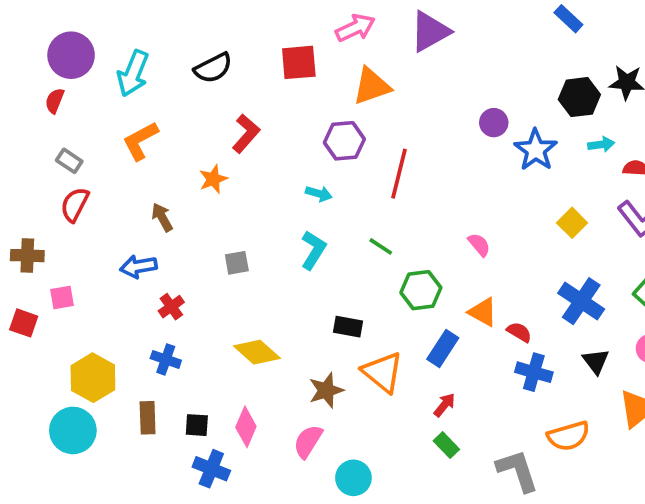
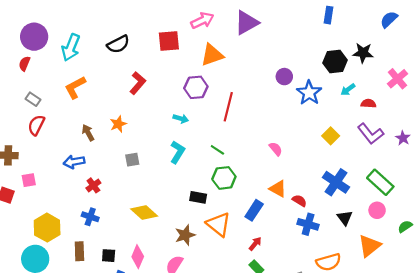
blue rectangle: (568, 19) -> (329, 15), turned 56
cyan arrow: (601, 144) -> (348, 90), turned 152
orange star: (213, 179) -> (118, 124), moved
green hexagon: (421, 290) -> (224, 178), moved

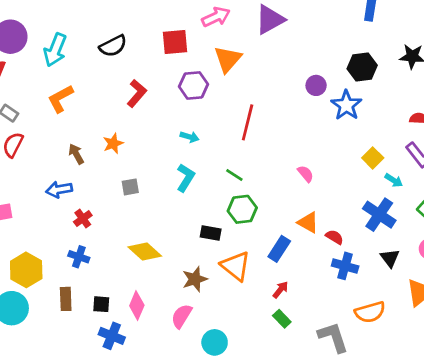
orange triangle: (212, 55) -> (228, 59), turned -30
black hexagon: (335, 61) -> (362, 67), moved
purple hexagon: (196, 87) -> (193, 85), moved
cyan arrow: (348, 90) -> (394, 180), moved, turned -112

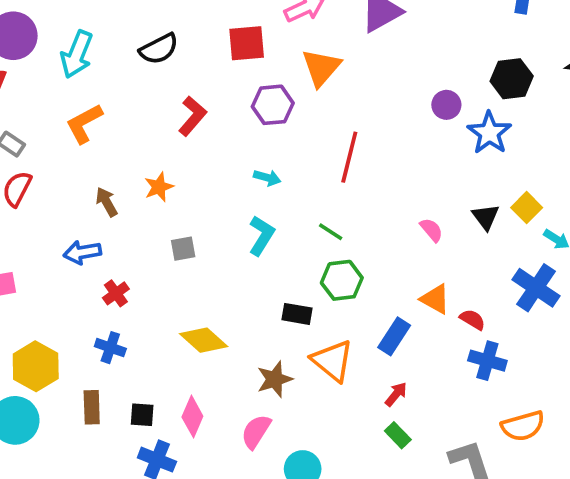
black triangle: (390, 258) -> (486, 217), moved

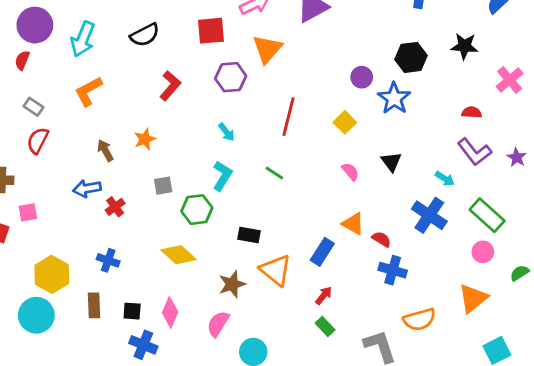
cyan arrow: (267, 178) -> (226, 132), turned 36
yellow square: (527, 208) -> (345, 122), moved
green hexagon: (342, 280) -> (197, 210), moved
red cross: (116, 293) -> (115, 207), moved

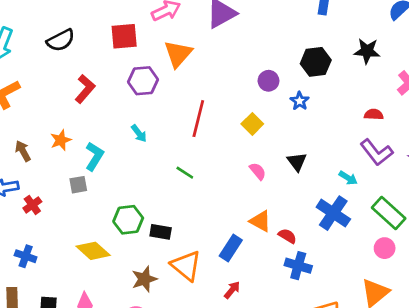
blue star: (394, 98) -> (300, 101), size x0.6
cyan L-shape: (222, 176) -> (94, 156), moved
green hexagon: (197, 210) -> (128, 220), moved

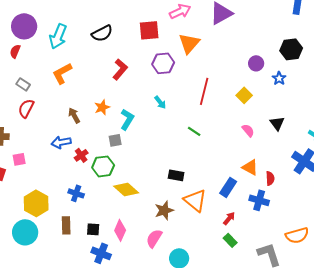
green hexagon: (128, 220) -> (103, 166), moved
red semicircle: (287, 236) -> (270, 178), turned 56
blue cross: (298, 266) -> (259, 200), moved

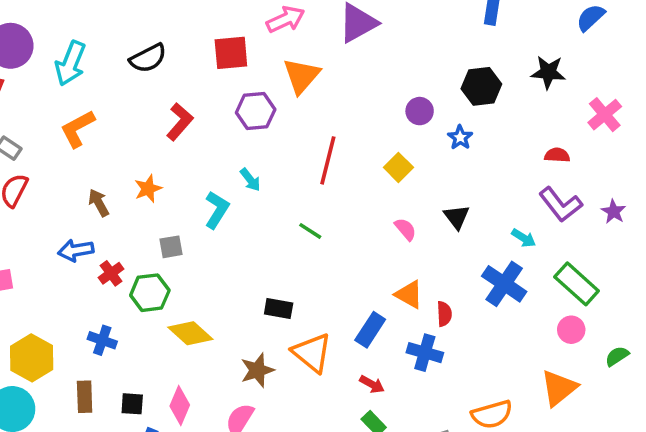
cyan L-shape: (127, 119) -> (217, 210), moved
red arrow: (229, 218) -> (372, 384), turned 80

